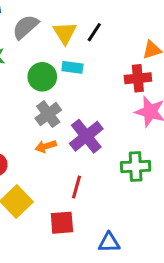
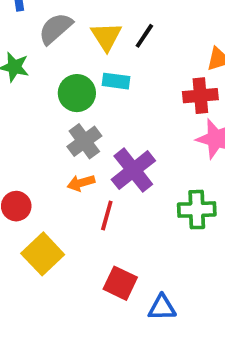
red line: (77, 187) -> (107, 215), moved
red square: (62, 223) -> (120, 283), moved, turned 30

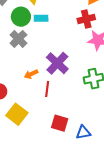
green circle: (77, 93) -> (21, 17), moved
gray cross: (84, 141) -> (18, 39), moved

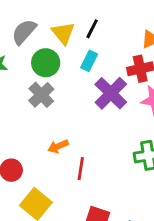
cyan rectangle: (41, 18) -> (89, 61), moved, turned -64
purple cross: (57, 63) -> (111, 93), moved

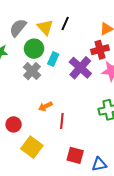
cyan rectangle: (89, 61) -> (53, 59), moved

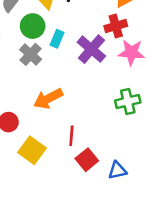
orange arrow: (45, 106) -> (48, 99), size x1.6
red line: (62, 121) -> (71, 136), moved
red square: (75, 155) -> (87, 160), turned 36

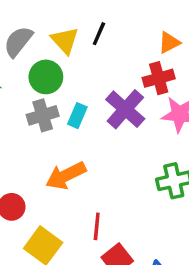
cyan rectangle: (57, 39) -> (77, 116), moved
gray cross: (31, 54) -> (43, 115), turned 30

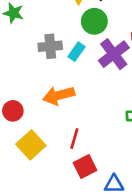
green circle: (46, 77) -> (94, 21), moved

